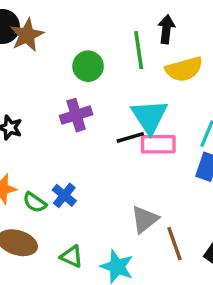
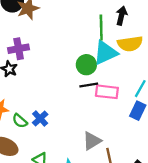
green circle: (88, 66) -> (86, 65), moved
purple cross: (76, 115) -> (19, 49), moved
cyan triangle: (149, 116) -> (105, 53), moved, turned 32

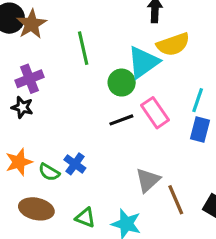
green line: (101, 27) -> (83, 48), moved
black line: (89, 85) -> (121, 120), moved
pink rectangle: (107, 92) -> (155, 113), turned 60

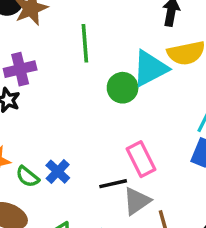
pink rectangle: (155, 113) -> (141, 159), moved
black line: (121, 120) -> (113, 184), moved

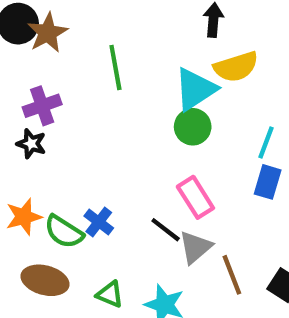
green circle: (123, 88) -> (193, 127), moved
green semicircle: (28, 177) -> (64, 232), size x1.4
black line: (113, 184) -> (166, 230), turned 56

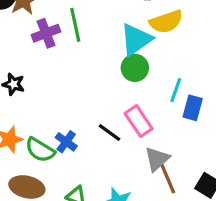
purple cross: (42, 106) -> (46, 33), moved
cyan line: (266, 143) -> (176, 90), moved
black line: (166, 230) -> (110, 132), moved
gray triangle: (195, 247) -> (157, 159), moved

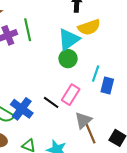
pink rectangle: (139, 121) -> (71, 95), turned 66
blue cross: (66, 142) -> (22, 109), size x1.5

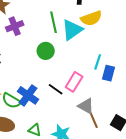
green line: (28, 30) -> (53, 22), moved
green circle: (68, 59) -> (46, 51), moved
gray triangle: (83, 120) -> (86, 106), turned -48

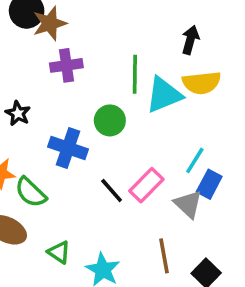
blue cross: (28, 95) -> (68, 148), moved, turned -30
gray triangle: (86, 106) -> (188, 204), moved

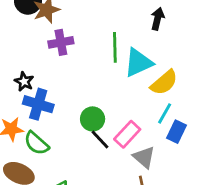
yellow semicircle: (202, 83) -> (164, 83), moved, turned -32
green circle: (110, 120) -> (93, 119), moved
blue cross: (68, 148) -> (38, 104), moved
gray triangle: (188, 204) -> (144, 157), moved

